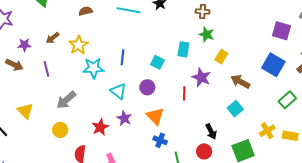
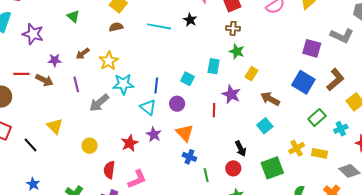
blue line: (122, 57) -> (156, 85), moved
gray arrow: (66, 100) -> (99, 103), moved

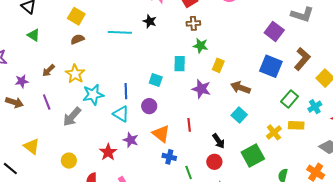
purple square: (312, 48) -> (274, 31), turned 30
red line: (214, 110) -> (189, 125), moved
yellow rectangle: (319, 153) -> (296, 125), moved

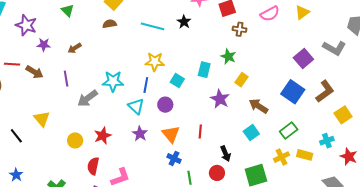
brown cross: (193, 23) -> (240, 29), moved
yellow star: (75, 74) -> (155, 62), moved, turned 30
purple star: (22, 81) -> (44, 45), moved
green rectangle: (290, 99) -> (289, 131), moved
red star: (108, 152) -> (103, 136), moved

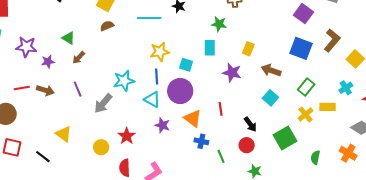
green triangle: (68, 10) -> (68, 38), moved
green star: (228, 56) -> (219, 24), moved
purple circle: (165, 105) -> (180, 91), size x1.6

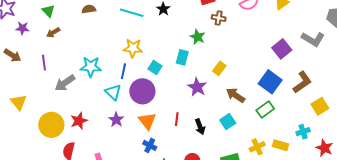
green rectangle: (306, 87) -> (265, 109), moved
black arrow: (250, 124) -> (200, 127), moved
yellow circle: (101, 147) -> (51, 125), size x1.6

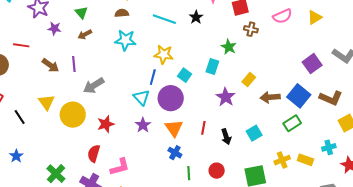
brown arrow: (13, 55) -> (50, 65), moved
cyan star: (91, 67) -> (125, 40), moved
brown L-shape: (302, 82) -> (331, 98), turned 55
brown arrow: (236, 95) -> (270, 97), moved, turned -42
yellow circle: (51, 125) -> (73, 115), moved

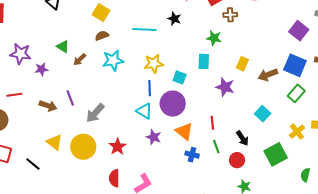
brown arrow: (85, 34) -> (80, 60), moved
black arrow: (226, 137) -> (242, 138), moved
green line: (189, 173) -> (216, 147), moved

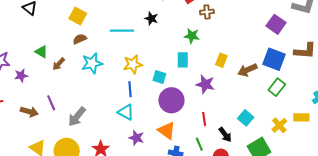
purple circle: (173, 104) -> (171, 100), moved
cyan square: (263, 114) -> (246, 118), moved
red line: (212, 123) -> (204, 119), moved

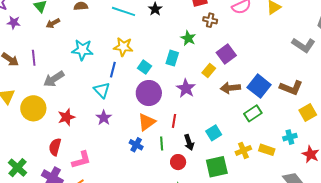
purple square: (276, 24) -> (226, 54), moved
cyan star: (92, 63) -> (82, 50), moved
orange triangle: (167, 131) -> (147, 122), moved, turned 30

